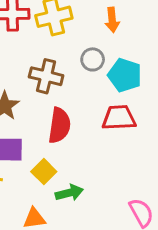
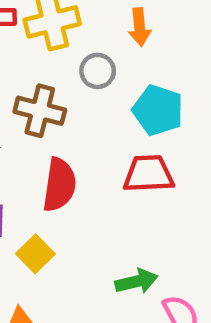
gray circle: (93, 59) -> (98, 71), moved
green arrow: (69, 193) -> (136, 281), moved

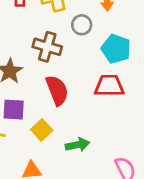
red semicircle: (59, 185) -> (57, 90), turned -32
green arrow: (136, 281) -> (77, 145), moved

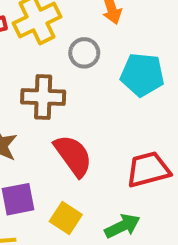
red trapezoid: (109, 86) -> (148, 170), moved

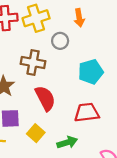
cyan pentagon: (142, 75) -> (91, 72), moved, turned -30

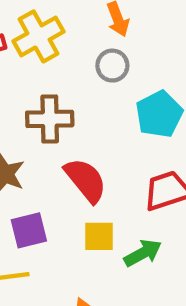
gray circle: (60, 41) -> (112, 66), moved
yellow square: (36, 133) -> (99, 236), moved, turned -30

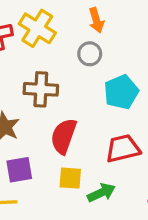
yellow cross: (38, 36) -> (37, 28), turned -33
red semicircle: (86, 180) -> (64, 136), turned -126

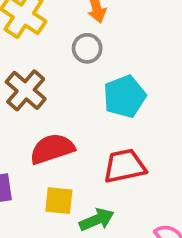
brown cross: (41, 89) -> (26, 90), turned 36
red semicircle: (64, 136) -> (52, 149), turned 51

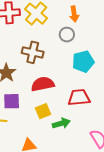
brown cross: (26, 90) -> (33, 52), turned -35
yellow square: (59, 201) -> (43, 111), turned -35

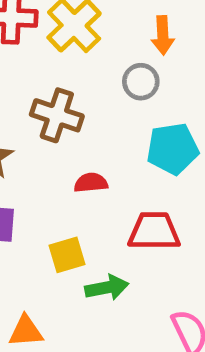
red semicircle: (43, 84) -> (91, 183), moved, size x0.6

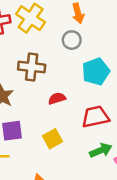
green arrow: (107, 288) -> (101, 150), moved

